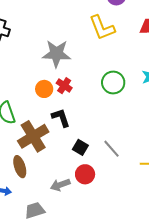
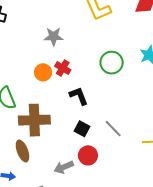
gray star: (56, 54) -> (54, 37), size x0.7
black L-shape: (61, 118) -> (79, 96), moved
brown cross: (33, 136) -> (34, 120), turned 32

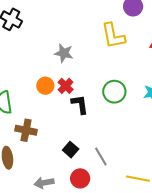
black L-shape: (79, 96) -> (80, 104), moved
brown cross: (34, 120) -> (26, 130), size x0.7
red circle: (88, 155) -> (80, 178), moved

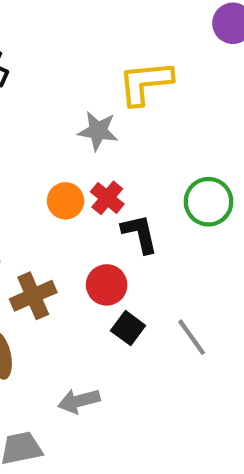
yellow L-shape: (113, 36) -> (145, 83), moved, turned 100
brown cross: (26, 130) -> (33, 296), turned -30
red circle: (80, 178) -> (107, 285), moved

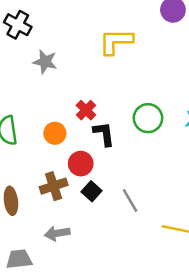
gray star: (98, 131) -> (45, 62), moved
orange circle: (66, 201) -> (55, 133), moved
brown cross: (33, 296) -> (54, 186), moved

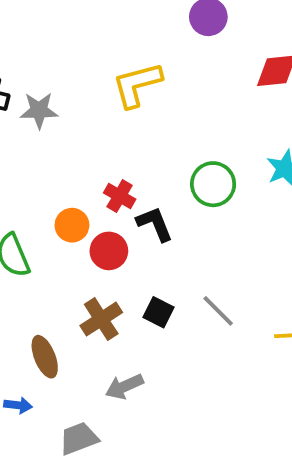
gray star: (45, 62) -> (39, 110), moved
orange circle: (55, 133) -> (72, 225), moved
red circle: (81, 164) -> (109, 251), moved

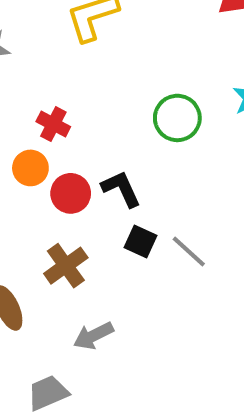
red cross: (120, 196) -> (53, 124), moved
black L-shape: (155, 224) -> (121, 189), moved
black square: (158, 312) -> (140, 241), moved

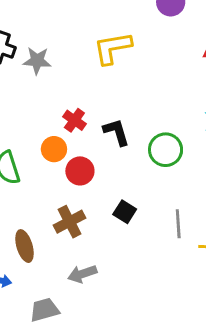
green circle: (177, 118) -> (166, 150), moved
black L-shape: (121, 189) -> (116, 132), moved
gray line: (189, 251) -> (178, 224), moved, turned 36

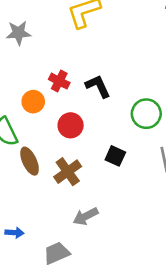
orange circle: (54, 149) -> (33, 102), moved
green circle: (166, 150) -> (146, 114), moved
brown ellipse: (25, 246) -> (30, 161), moved

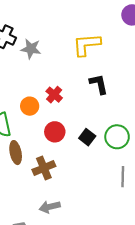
black L-shape: (98, 86) -> (99, 84), moved
black square: (115, 156) -> (87, 137), moved

